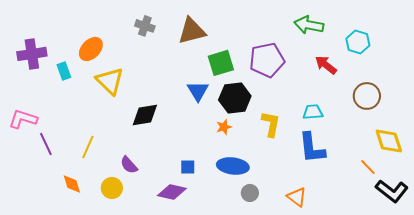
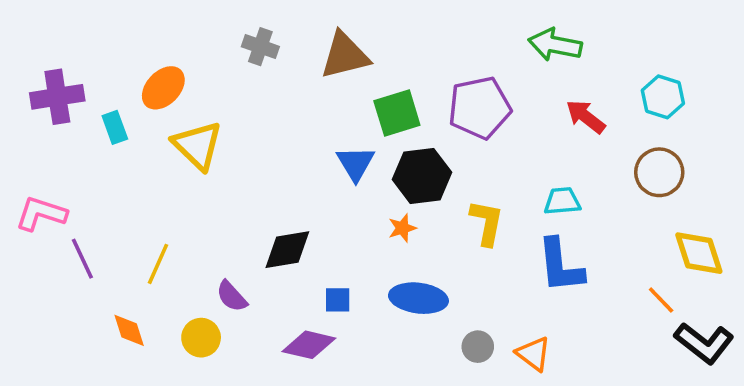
cyan hexagon: (358, 42) -> (663, 97), moved
black diamond: (145, 115) -> (287, 250), moved
gray circle: (250, 193) -> (478, 347), moved

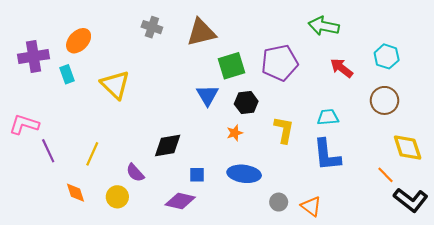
orange ellipse: (163, 88) -> (79, 41), moved
black hexagon: (422, 176) -> (246, 103), size x0.7

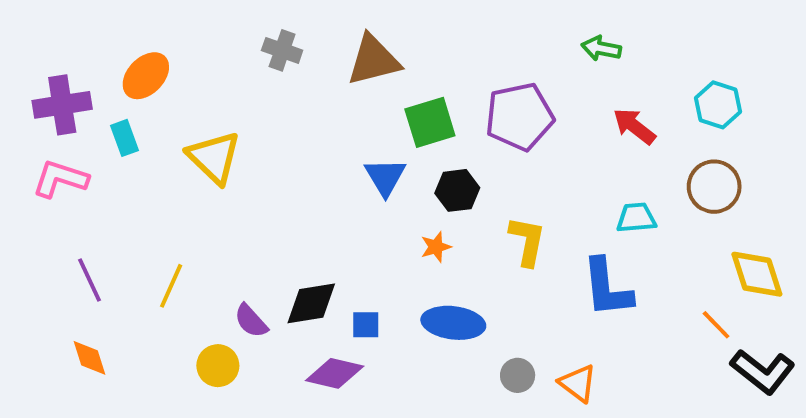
green arrow: (324, 26) -> (601, 48), size x0.7
cyan trapezoid: (328, 117) -> (636, 218), moved
pink L-shape: (24, 125) -> (60, 179), moved
black diamond: (168, 145) -> (311, 303), moved
orange diamond: (75, 193) -> (89, 358), moved

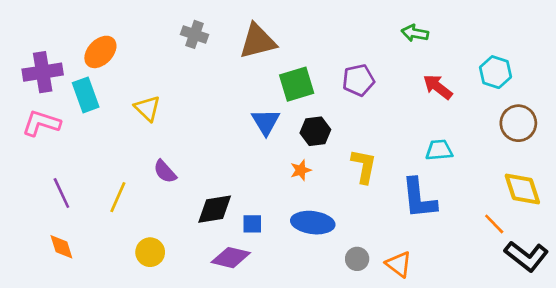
purple pentagon: (519, 117) -> (358, 80), size x0.7
cyan rectangle: (124, 138) -> (86, 95), size x1.4
yellow triangle: (214, 157) -> (147, 108), size x0.7
brown circle: (714, 187) -> (518, 123), moved
purple semicircle: (251, 321) -> (165, 172), moved

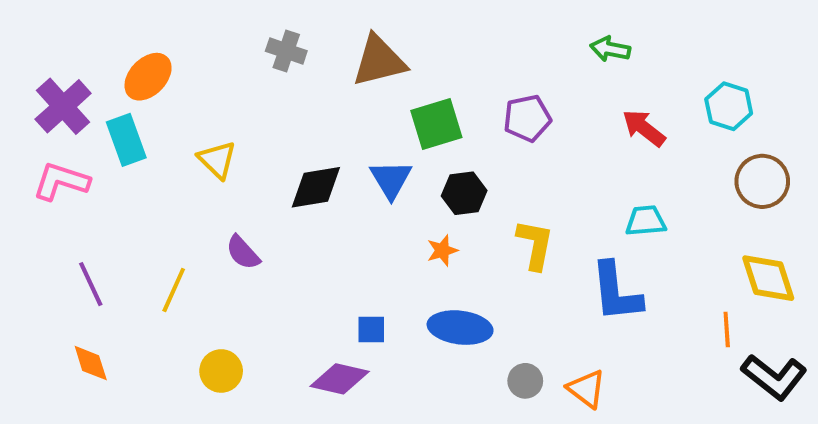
purple cross: (43, 72) -> (63, 106), turned -33
black diamond: (215, 209) -> (316, 187), moved
orange line: (494, 224) -> (727, 329), turned 40

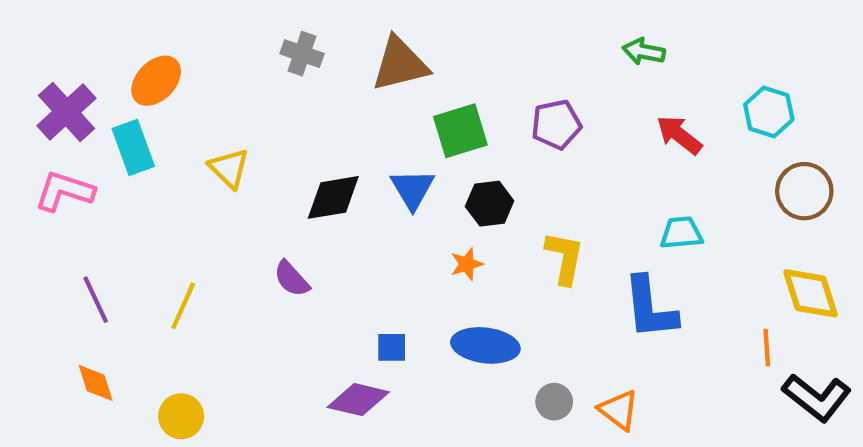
purple semicircle: (243, 252) -> (292, 279), moved
yellow circle: (221, 371) -> (181, 416), moved

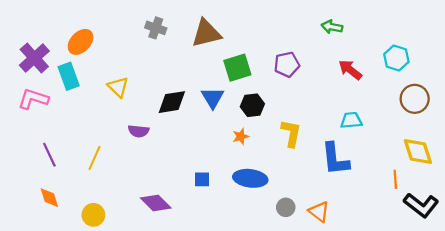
purple semicircle: (292, 279) -> (139, 131), moved, turned -42
purple diamond: (358, 400) -> (156, 203), moved, turned 32

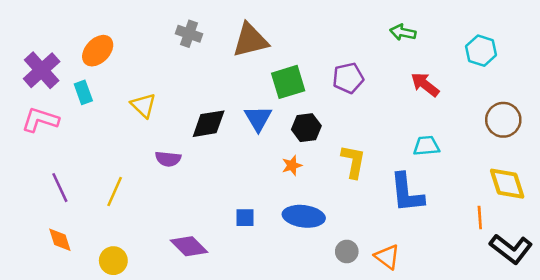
cyan hexagon: (396, 58) -> (481, 51), moved
cyan rectangle: (69, 76) -> (83, 92), size x0.7

